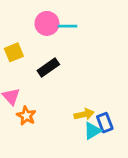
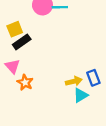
black rectangle: (48, 67) -> (22, 42), moved
blue rectangle: (105, 123) -> (93, 78), moved

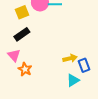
yellow square: (15, 29) -> (22, 12), moved
yellow arrow: (74, 81) -> (70, 58), moved

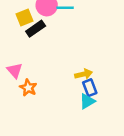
black rectangle: (22, 34) -> (36, 29), moved
blue rectangle: (84, 65) -> (90, 88), moved

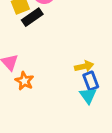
cyan triangle: (87, 101) -> (88, 96), turned -35

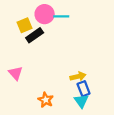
orange star: (24, 81) -> (46, 100), moved

